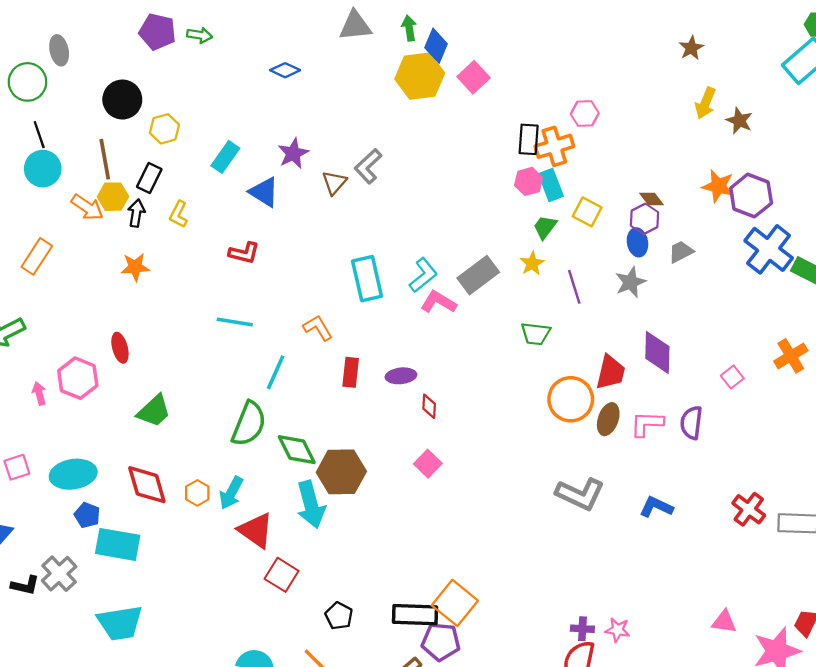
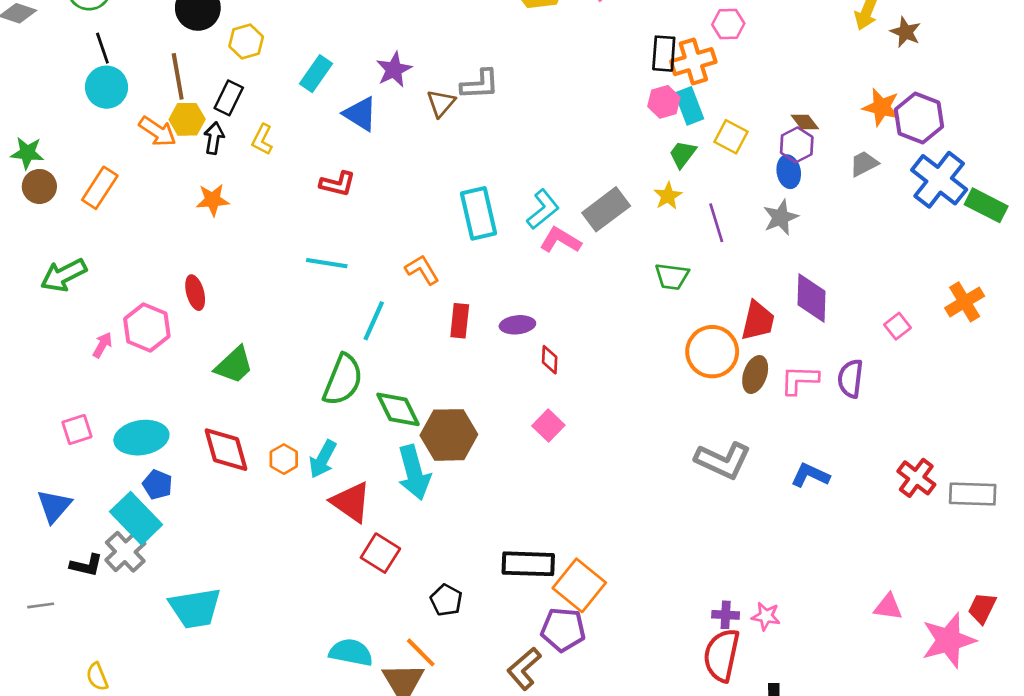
gray L-shape: (368, 166) -> (480, 84), turned -140
gray trapezoid: (681, 252) -> (864, 164), moved
pink arrow: (39, 393) -> (102, 345), turned 45
cyan rectangle: (118, 544) -> (136, 518), moved, turned 36
black rectangle: (415, 615) -> (528, 564), moved

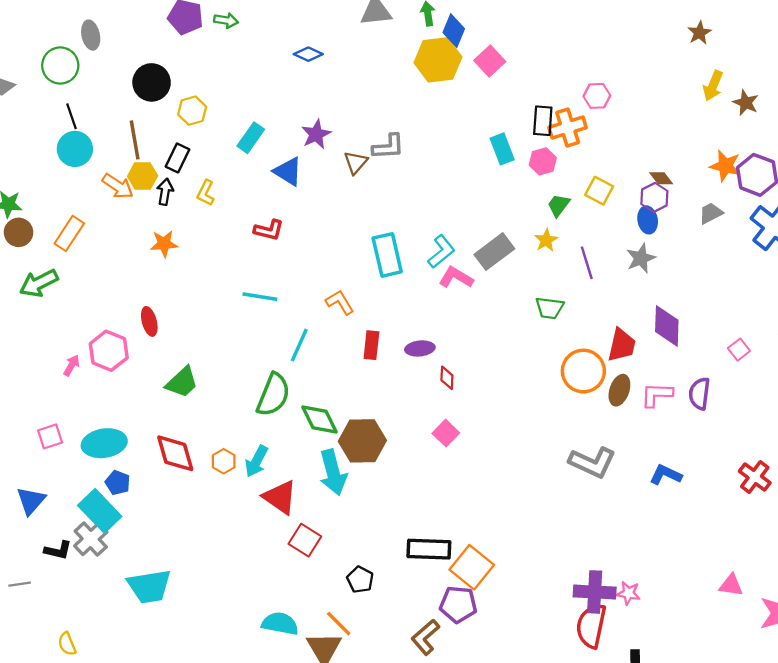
cyan rectangle: (689, 106) -> (502, 149), moved
green arrow: (64, 275) -> (39, 283), moved
purple cross: (726, 615) -> (595, 592), size x1.8

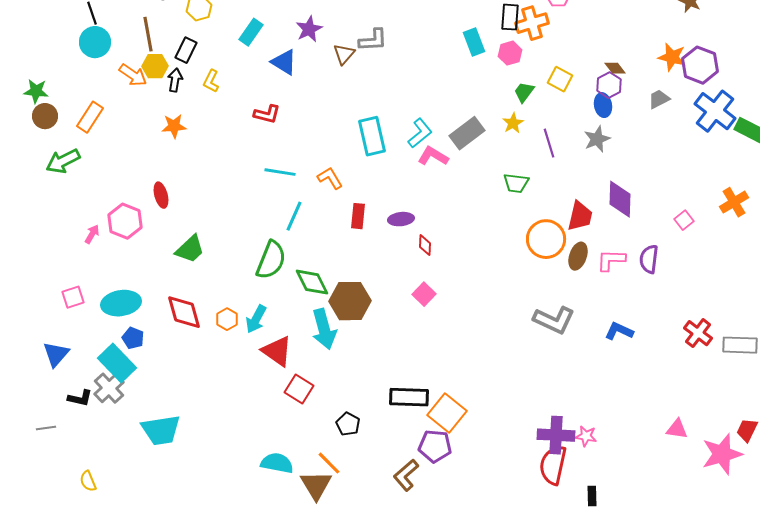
cyan line: (260, 297) -> (280, 172), moved

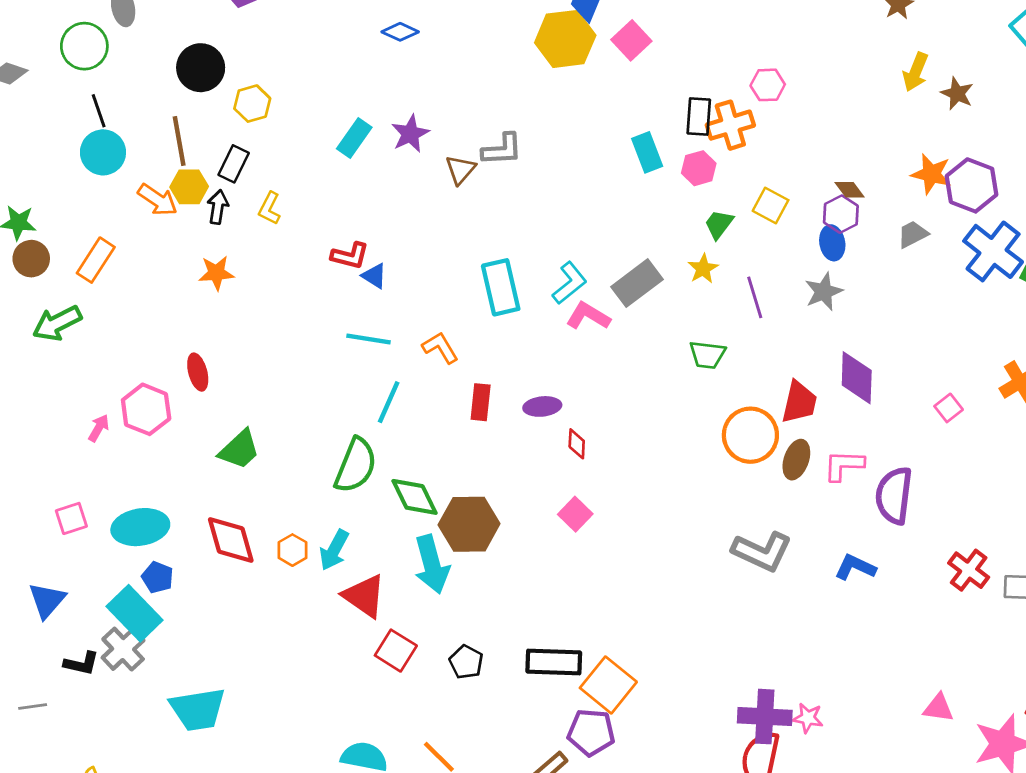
cyan rectangle: (251, 32) -> (354, 138), moved
blue triangle: (284, 62) -> (374, 276), moved, size x0.7
purple semicircle: (649, 259) -> (894, 495), moved, size x1.4
black pentagon: (348, 424) -> (466, 662), moved

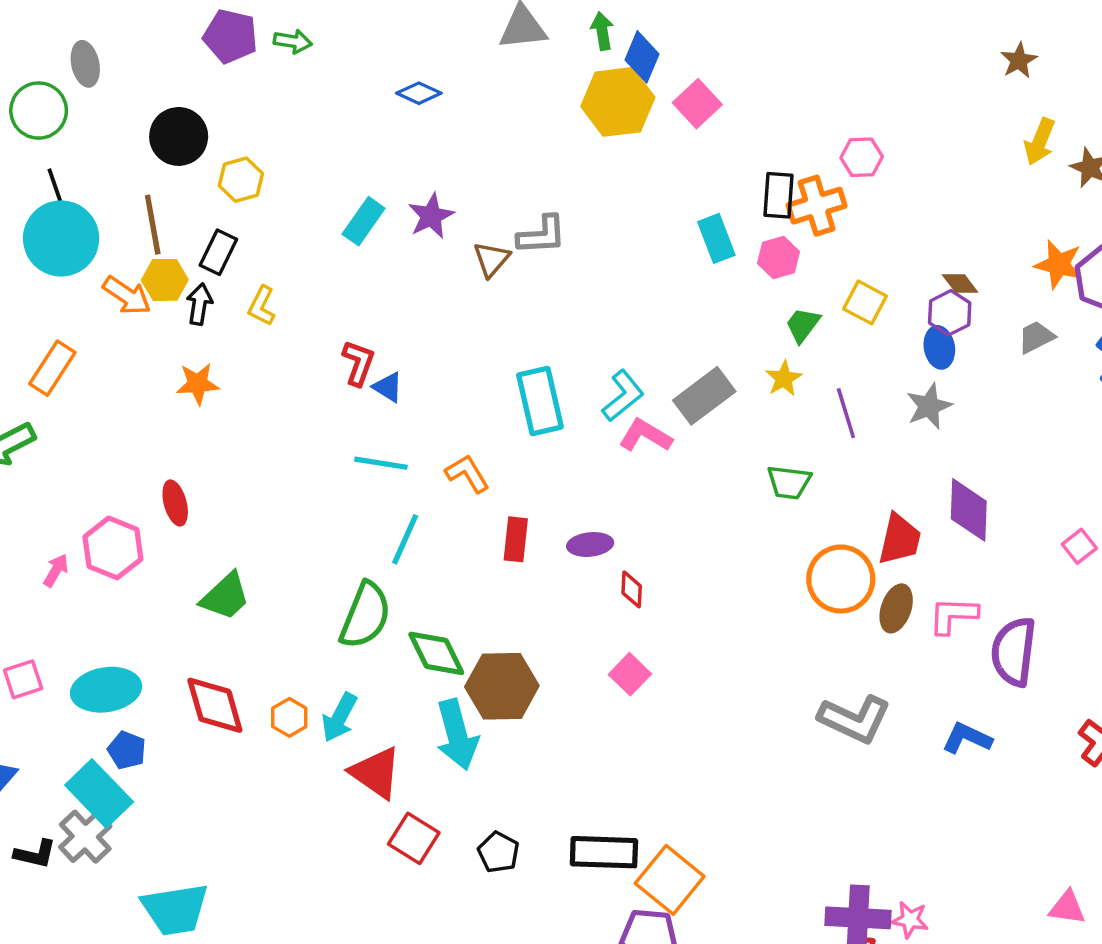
cyan circle: (103, 152) -> (61, 238), size x1.4
red L-shape: (350, 256) -> (358, 363), turned -84

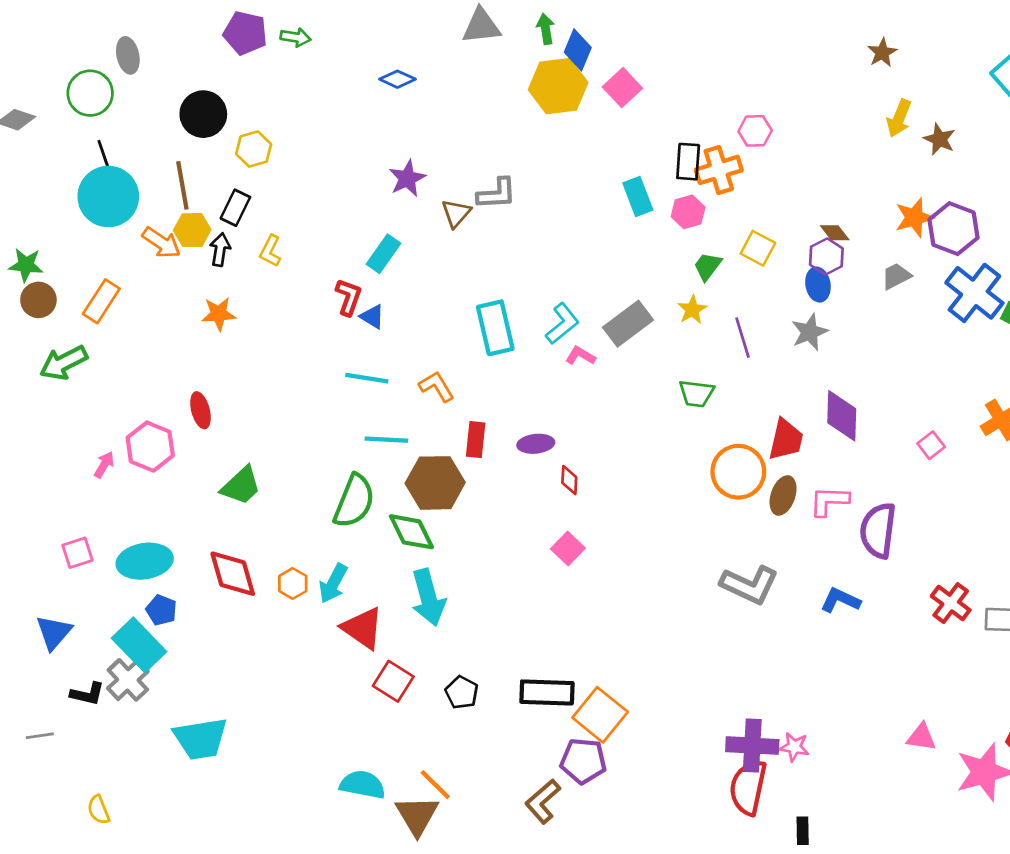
cyan rectangle: (364, 221) -> (384, 254), moved
orange star: (1059, 264) -> (914, 217), turned -30
pink L-shape: (645, 436) -> (580, 356), size x0.7
cyan line: (405, 539) -> (386, 440), turned 69
brown hexagon: (502, 686) -> (435, 483), moved

